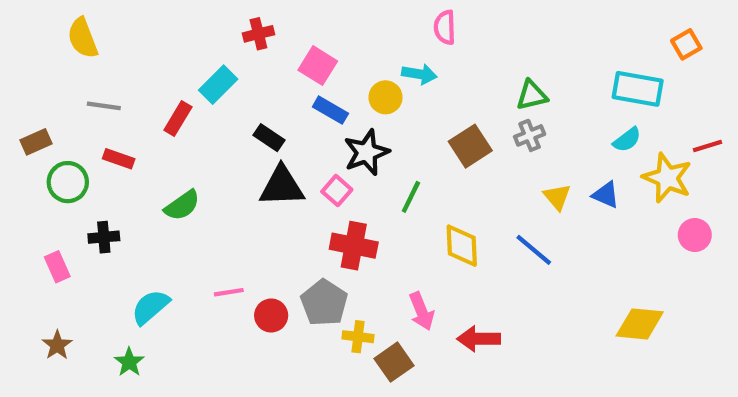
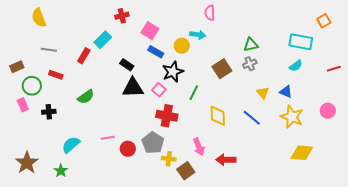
yellow star: (667, 178) -> (292, 117), moved
pink rectangle: (57, 267) -> (23, 105), moved
brown star: (57, 345) -> (27, 163), size x1.6

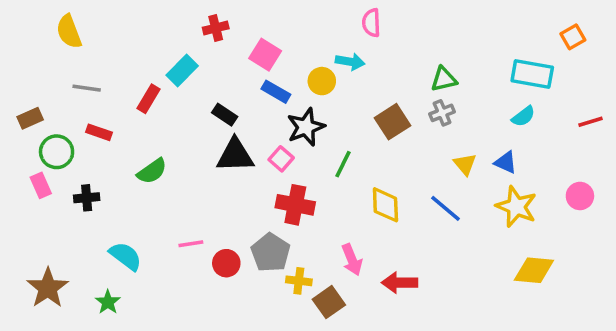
cyan semicircle: (71, 145) -> (126, 256), turned 78

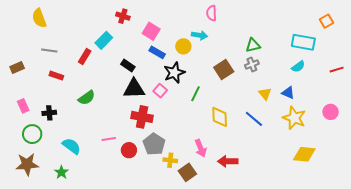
red cross: (216, 28) -> (123, 16), turned 32
green circle: (57, 152) -> (32, 134), moved
red cross: (295, 205) -> (142, 117), moved
brown star: (48, 288) -> (27, 164), turned 30

